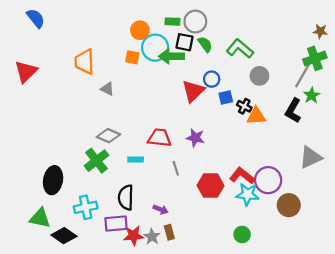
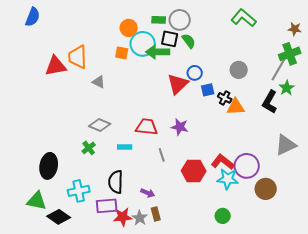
blue semicircle: (36, 18) -> (33, 17), turned 60
green L-shape: (240, 49) -> (244, 18), moved
red triangle: (26, 71) -> (56, 66), moved, turned 35
green cross: (96, 161) -> (89, 148), size x0.6

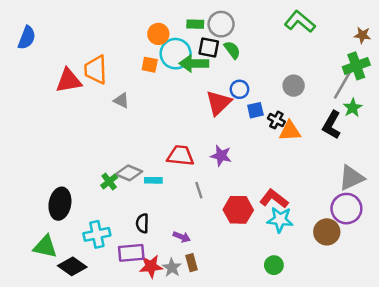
blue semicircle: (33, 17) -> (27, 38), moved
gray diamond: (100, 125) -> (129, 173), moved
purple circle: (247, 166) -> (346, 209), moved
black semicircle: (116, 182) -> (142, 223), size x0.7

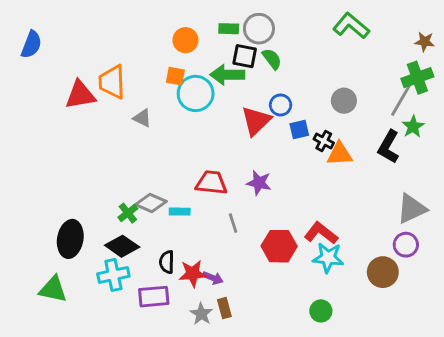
cyan circle: (176, 54) -> (196, 93), moved
purple circle: (346, 209) -> (406, 245), size x0.7
black diamond: (72, 266) -> (122, 246), moved
red star: (151, 266) -> (193, 274), moved

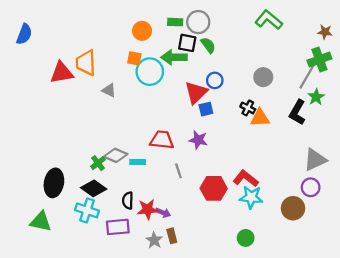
blue square: (299, 129) -> (206, 109), moved
cyan cross: (113, 275) -> (87, 210), turned 30

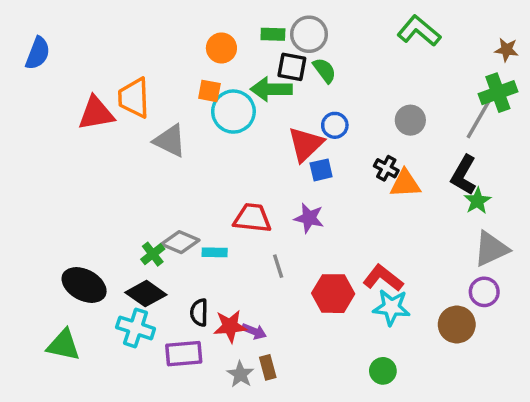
gray triangle: (109, 90) -> (170, 141), size x1.5
green star: (316, 97) -> (477, 201), moved
black ellipse: (54, 183) -> (84, 285), turned -72

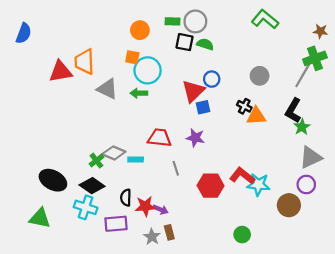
green semicircle: (324, 70) -> (205, 44), turned -35
green arrow: (271, 89) -> (139, 93), moved, size x0.7
cyan star: (391, 307) -> (258, 185), moved

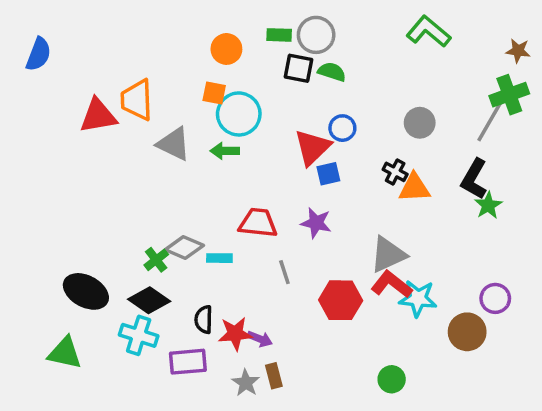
gray triangle: (311, 157) -> (388, 255), moved

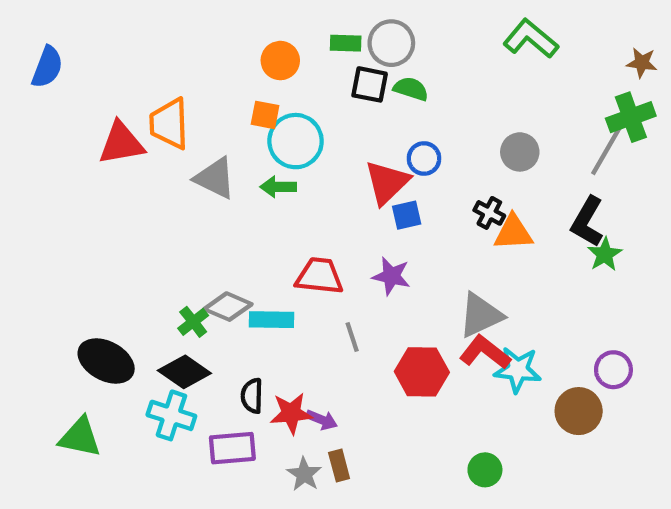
cyan rectangle: (219, 258) -> (272, 320), size x1.4

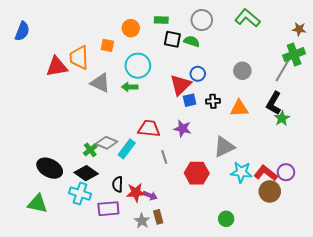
gray circle: (391, 43) -> (202, 20), moved
orange square: (265, 115) -> (107, 45), moved
black cross: (489, 213) -> (213, 101), moved, turned -32
cyan rectangle: (272, 320) -> (127, 149), turned -54
red L-shape: (485, 352) -> (266, 173), moved

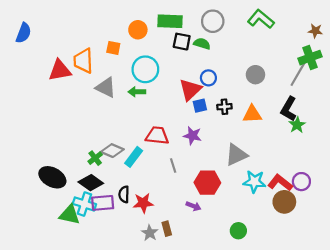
green rectangle: (161, 20) -> (170, 21), size x1.6
purple arrow: (150, 195) -> (193, 206), moved
green triangle: (37, 204) -> (69, 215), moved
purple rectangle: (108, 209) -> (103, 203), moved

